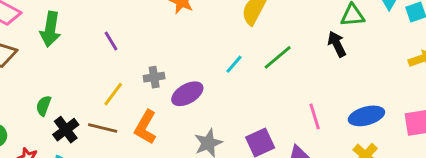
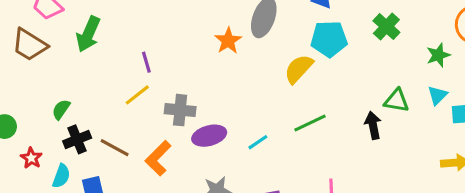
cyan line: (234, 64) -> (258, 142), moved
gray cross: (154, 77) -> (180, 110), size x1.4
yellow line: (113, 94) -> (137, 95), moved

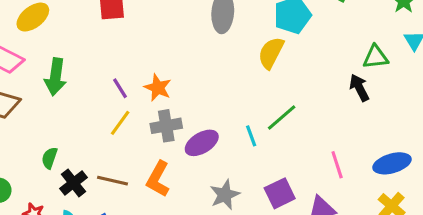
orange star: (228, 41) -> (158, 88), moved
green line: (310, 123) -> (282, 117), moved
cyan line: (258, 142) -> (251, 136), turned -60

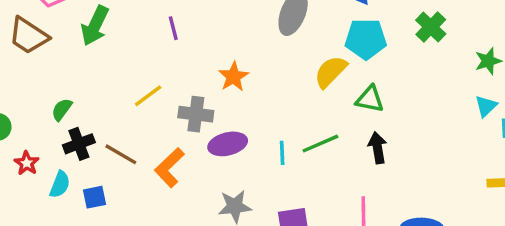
green triangle: (375, 57) -> (370, 99), moved
purple line: (120, 88) -> (173, 28), moved
orange star: (158, 88) -> (234, 77), moved
black arrow: (359, 88) -> (378, 148), moved

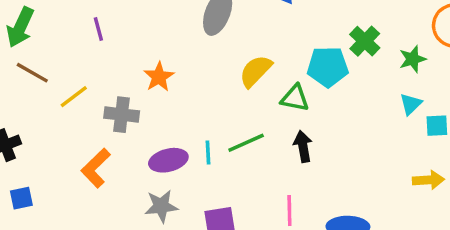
green cross: (431, 27) -> (365, 41), moved
cyan pentagon: (366, 39) -> (328, 67), moved
purple ellipse: (228, 144) -> (168, 160), moved
brown line: (121, 154) -> (32, 73), moved

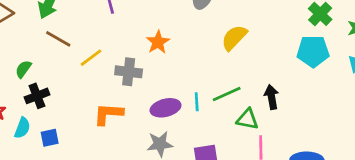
cyan pentagon: (328, 67) -> (313, 51), moved
green triangle: (295, 98) -> (247, 119), moved
orange L-shape: (96, 168) -> (108, 114), turned 48

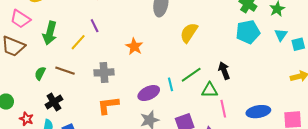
brown line: (58, 39) -> (65, 71), moved
yellow line: (91, 58) -> (78, 42), moved
green semicircle: (23, 69) -> (40, 73), moved
gray cross: (129, 72) -> (104, 72), moved

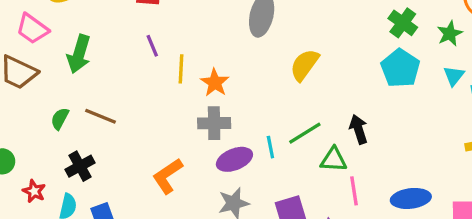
cyan pentagon: (248, 32) -> (400, 68), turned -30
yellow line: (78, 42) -> (181, 69), moved, turned -42
gray cross: (104, 72) -> (214, 123), moved
orange L-shape: (108, 105) -> (168, 176), turned -30

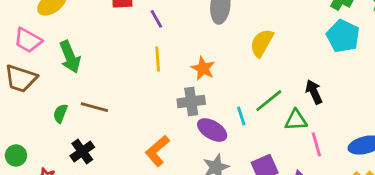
purple line: (152, 46) -> (156, 19), moved
green arrow: (79, 54) -> (70, 57), turned -32
orange star: (215, 83) -> (203, 68), moved
purple ellipse: (234, 159) -> (212, 130), turned 60

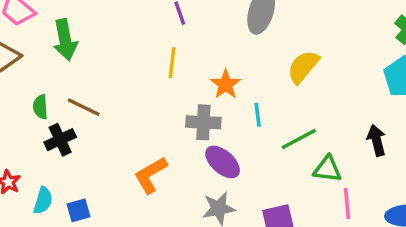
black arrow: (314, 92) -> (377, 140), moved
green semicircle: (60, 113) -> (40, 107), turned -36
cyan line: (241, 116) -> (258, 115), moved
black cross: (82, 152) -> (60, 140), moved

